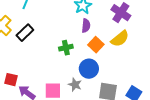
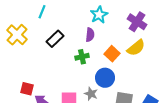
purple semicircle: (86, 26) -> (90, 35), moved
black rectangle: (25, 33) -> (55, 39), moved

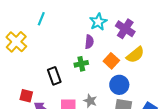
purple cross: (137, 22) -> (125, 29), moved
black rectangle: (55, 39) -> (54, 76), moved, turned -66
blue circle: (105, 78) -> (119, 85), moved

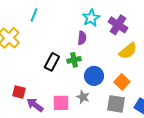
orange square: (111, 61) -> (122, 82), moved
black rectangle: (54, 76) -> (52, 62), moved, turned 48
blue circle: (119, 85) -> (94, 76), moved

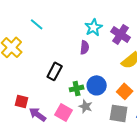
cyan line: (34, 15) -> (37, 24), turned -72
green cross: (74, 60) -> (77, 88), moved
pink square: (61, 103) -> (64, 112), turned 30

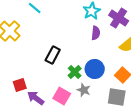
purple semicircle: (85, 47) -> (96, 33), moved
green cross: (77, 88) -> (75, 72), turned -32
red square: (22, 101) -> (20, 85), turned -32

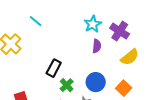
green cross: (75, 72) -> (67, 85), moved

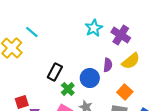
cyan line: (36, 21) -> (32, 32), moved
purple semicircle: (97, 46) -> (108, 65), moved
blue circle: (96, 82) -> (90, 78), moved

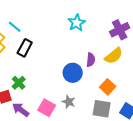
purple cross: (121, 35) -> (120, 30), moved, turned 30
black rectangle: (55, 72) -> (25, 48), moved
green cross: (68, 89) -> (19, 83), moved

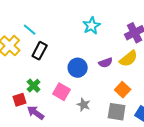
purple semicircle: (91, 60) -> (106, 63), turned 64
blue circle: (73, 73) -> (78, 68), moved
pink square: (47, 108) -> (62, 92), moved

